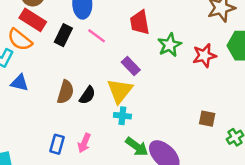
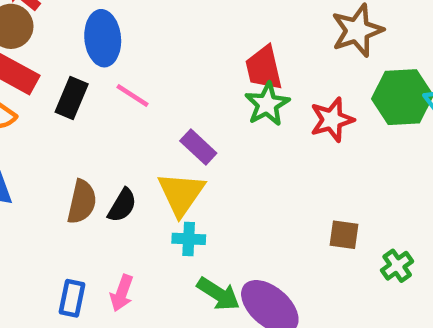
red trapezoid: (140, 22) -> (264, 68), moved

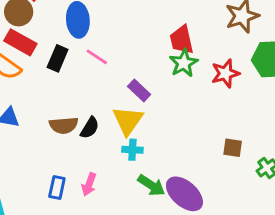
brown semicircle: (82, 202) -> (64, 125), turned 72

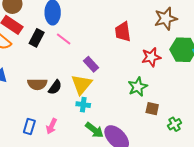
green star: (184, 63) -> (138, 87), moved

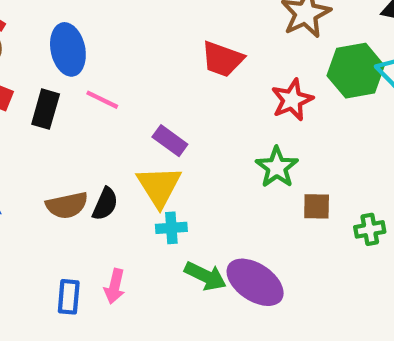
red trapezoid: (123, 32) -> (222, 59), turned -50
green cross: (175, 124) -> (370, 229), turned 32

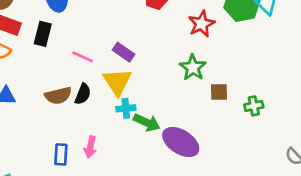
pink line: (102, 100) -> (83, 57), moved
green arrow: (205, 276) -> (147, 122), moved

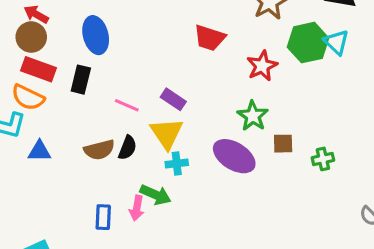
green arrow: (147, 122) -> (156, 195), moved
purple ellipse: (181, 142) -> (234, 156), moved

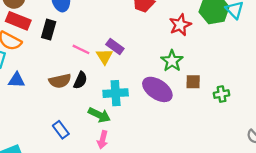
yellow triangle: (167, 133) -> (104, 57), moved, size x0.7
cyan cross: (177, 164) -> (116, 93), size x1.5
pink arrow: (137, 208) -> (103, 140), moved
blue rectangle: (103, 217) -> (61, 130), turned -42

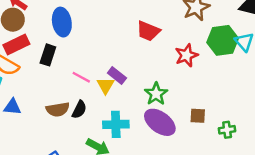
red rectangle: (18, 21) -> (16, 45), turned -50
green star: (172, 61) -> (156, 94), moved

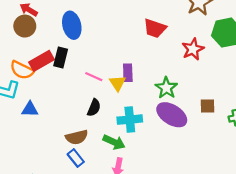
red rectangle: (16, 45) -> (41, 61), moved
purple rectangle: (117, 75) -> (128, 73), turned 54
brown semicircle: (58, 109) -> (77, 137), moved

